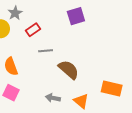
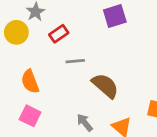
gray arrow: (53, 98) -> (85, 123), turned 40

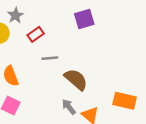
gray arrow: (85, 123) -> (69, 107), moved

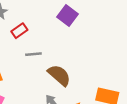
purple square: (84, 19) -> (67, 15), turned -36

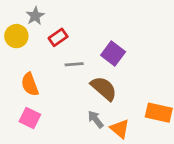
purple square: (67, 15) -> (113, 54), moved

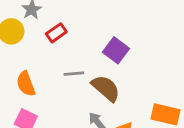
gray line: (74, 64) -> (74, 74), moved

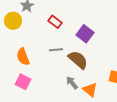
red rectangle: (56, 33) -> (55, 22), moved, turned 72

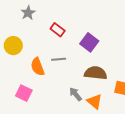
yellow circle: (13, 21) -> (13, 46), moved
orange semicircle: (23, 57) -> (38, 67), moved
brown semicircle: (78, 60) -> (96, 73), moved, turned -35

